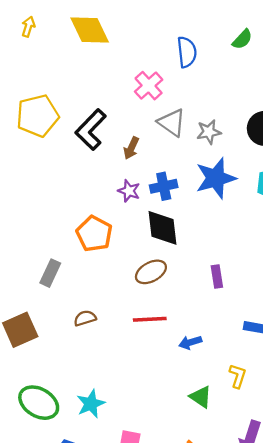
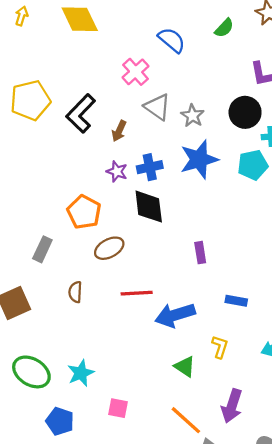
blue semicircle: (187, 52) -> (172, 40), turned -44
gray star: (209, 132) -> (192, 116), turned -30
brown ellipse: (151, 272) -> (109, 248), moved
brown semicircle: (85, 318) -> (75, 292), turned -70
blue arrow: (190, 342) -> (175, 315), size x1.8

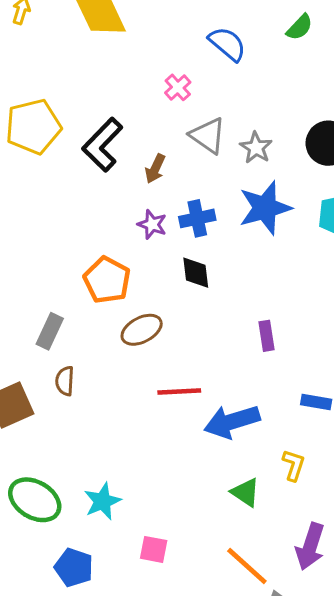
pink cross: (136, 72) -> (178, 87), size x0.7
black diamond: (149, 207) -> (196, 273), size x0.7
brown semicircle: (75, 292) -> (65, 381), moved

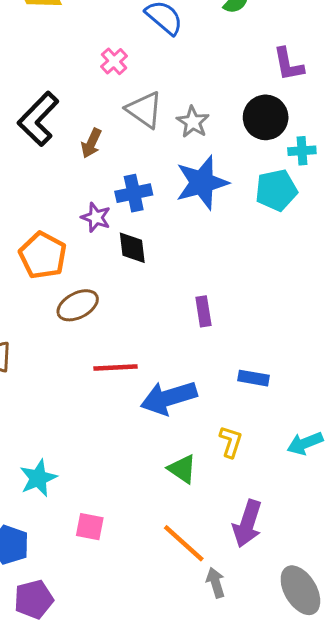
purple star: (152, 224) -> (96, 217), moved

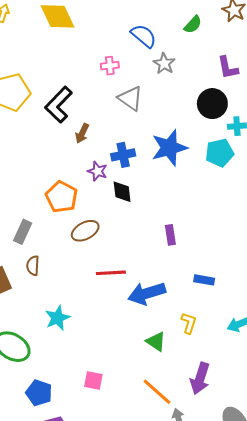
pink cross: (114, 61) -> (110, 66), turned 36
gray star: (193, 122) -> (164, 64), moved
brown arrow: (91, 143) -> (82, 133), moved
cyan star: (38, 478) -> (57, 318), moved

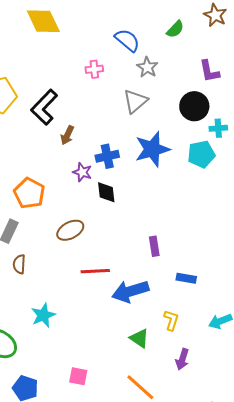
gray triangle: (130, 98) -> (135, 101), moved, turned 44
orange pentagon: (62, 197) -> (29, 193), moved
purple rectangle: (170, 235) -> (154, 246), moved
purple arrow: (200, 378) -> (182, 359), moved, size x0.7

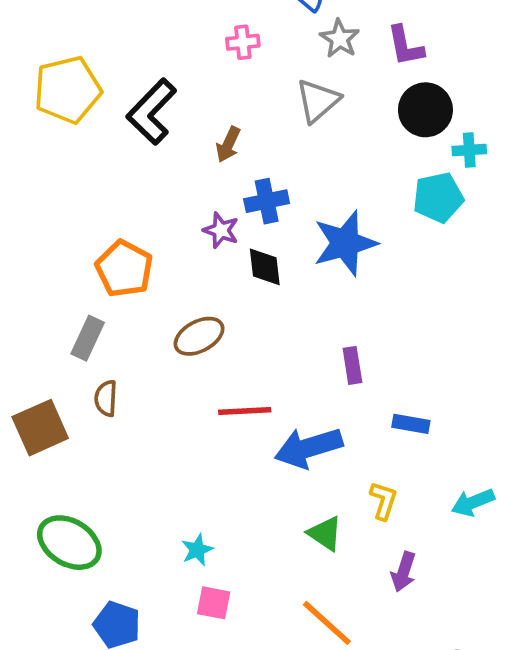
purple L-shape: (209, 71) -> (405, 46), moved
brown arrow: (67, 135) -> (228, 145), moved
blue star: (152, 149) -> (345, 243), moved
cyan star: (43, 315) -> (197, 550), moved, size x0.7

